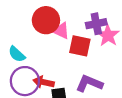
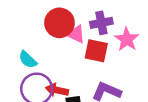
purple cross: (96, 24) -> (101, 23), moved

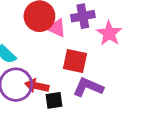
red square: (96, 51) -> (75, 61), moved

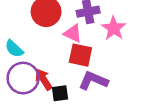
pink triangle: (57, 28) -> (73, 33), moved
red arrow: (37, 86) -> (43, 79), turned 45

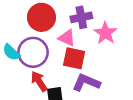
purple circle: (23, 78) -> (33, 52), moved

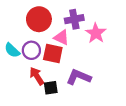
purple circle: (33, 52) -> (31, 50), size x0.7
red square: (74, 58) -> (53, 54), moved

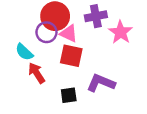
pink triangle: (61, 37) -> (69, 33), moved
purple circle: (31, 50) -> (46, 32), moved
red arrow: (37, 76) -> (37, 73), moved

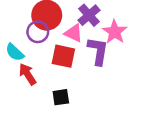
purple cross: (96, 16) -> (89, 15), turned -30
pink triangle: (69, 33) -> (74, 33), moved
purple L-shape: (101, 83) -> (98, 51), moved, turned 76

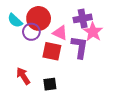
purple cross: (89, 15) -> (83, 18), moved, turned 30
cyan semicircle: (15, 52) -> (15, 20), moved
red arrow: (28, 74) -> (23, 76), moved

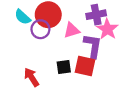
pink triangle: (60, 33) -> (72, 30), turned -42
red square: (52, 51) -> (85, 66), moved
black square: (50, 84) -> (64, 67), moved

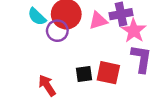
pink triangle: (72, 30) -> (98, 20), moved
purple L-shape: (93, 46) -> (141, 59), moved

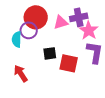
cyan semicircle: (37, 17) -> (17, 39), moved, turned 49
black square: (84, 74) -> (50, 53), moved

